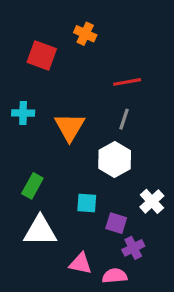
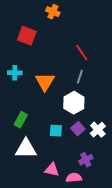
orange cross: (85, 34) -> (53, 12), moved
red line: (127, 82) -> (82, 53), turned 66
purple square: (116, 223) -> (78, 129), moved, turned 32

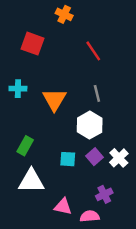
red line: (82, 53) -> (93, 51), moved
gray line: (80, 77) -> (97, 93), turned -32

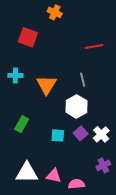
red line: (93, 51) -> (94, 47), moved, turned -66
white triangle: (31, 181) -> (27, 173), moved
purple cross: (104, 194) -> (103, 165), moved

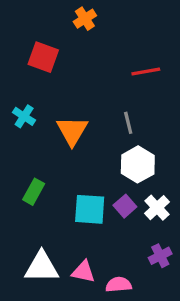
orange cross: (55, 12) -> (85, 19), turned 32
cyan cross: (15, 75) -> (24, 116), turned 32
white hexagon: (76, 106) -> (138, 164), moved
cyan square: (58, 135) -> (90, 209), size x1.5

